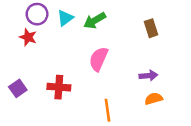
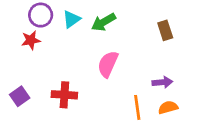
red star: (28, 37) -> (31, 40), turned -30
orange line: (107, 110) -> (137, 107), moved

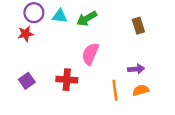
cyan triangle: (71, 19) -> (60, 16), turned 42
red cross: (64, 95) -> (67, 80), moved
purple square: (20, 96) -> (27, 81), moved

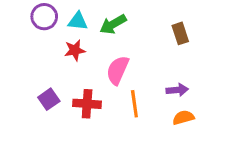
red star: (26, 34) -> (75, 50), moved
purple square: (27, 81) -> (49, 99), moved
orange line: (115, 90) -> (134, 104), moved

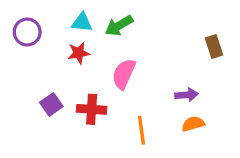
purple circle: (44, 17) -> (27, 32), moved
brown rectangle: (180, 33) -> (214, 46), moved
orange line: (134, 104) -> (142, 130), moved

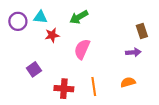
cyan triangle: (82, 22) -> (40, 17), moved
purple arrow: (187, 95) -> (133, 52), moved
red cross: (92, 109) -> (64, 89), moved

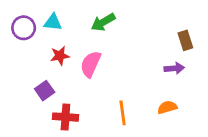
red star: (52, 35) -> (60, 56), moved
pink semicircle: (82, 49) -> (91, 64), moved
red cross: (64, 89) -> (65, 117), moved

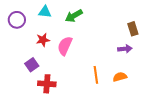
cyan triangle: (53, 22) -> (45, 12), moved
orange line: (123, 113) -> (96, 75), moved

